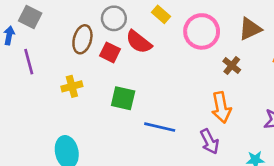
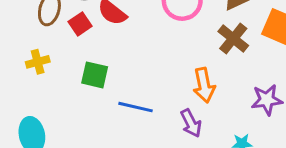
red square: (110, 52) -> (80, 24), turned 30
brown cross: (232, 65) -> (233, 38), moved, size x1.5

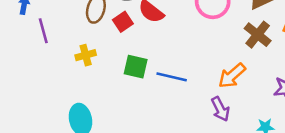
orange arrow: (204, 85) -> (232, 76), turned 60
blue line: (135, 107) -> (172, 77), moved

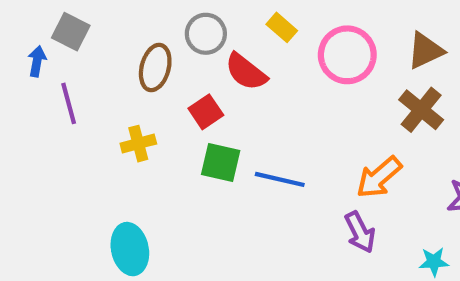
red square: (123, 22) -> (206, 112), moved

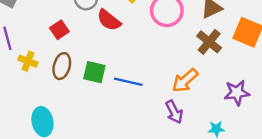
brown ellipse: (155, 68) -> (62, 66), moved
red square: (206, 112) -> (59, 30), moved
yellow cross: (138, 144) -> (28, 61), moved, turned 36

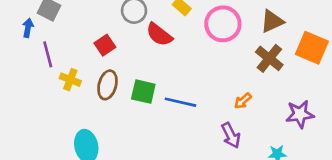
orange arrow: (185, 81) -> (243, 101), size x0.6

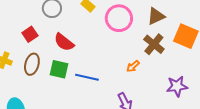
red semicircle: (159, 35) -> (64, 42), moved
orange arrow: (243, 101) -> (133, 66), moved

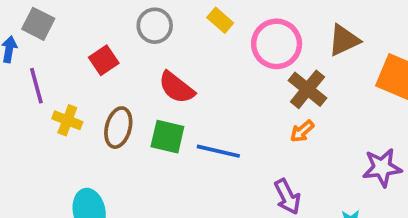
red square: (30, 34) -> (104, 60), moved
brown cross: (154, 44) -> (307, 89), moved

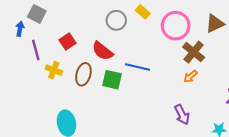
gray circle: (155, 26) -> (116, 20), moved
red square: (104, 60) -> (68, 42), moved
red semicircle: (176, 88) -> (102, 51), moved
blue line: (218, 151) -> (137, 67), moved

